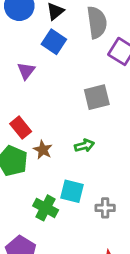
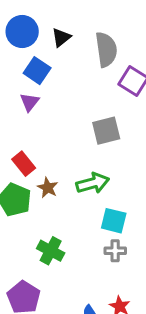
blue square: (54, 42) -> (37, 71), moved
green arrow: (84, 146) -> (93, 183), size x1.5
cyan square: (72, 191) -> (114, 221), moved

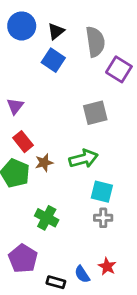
blue square: (37, 71) -> (53, 60), moved
purple triangle: (30, 102) -> (15, 106), moved
brown star: (48, 188) -> (44, 163), turned 30

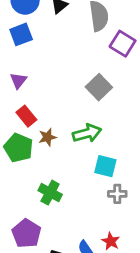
blue square: (53, 60) -> (21, 34), moved, turned 35
gray square: (95, 113) -> (99, 87), turned -30
gray cross: (103, 218) -> (117, 194), moved

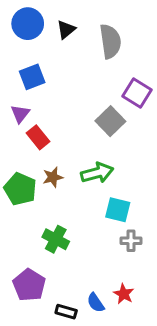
blue square: (21, 34) -> (32, 77), moved
purple square: (123, 44) -> (137, 93), moved
red rectangle: (26, 116) -> (38, 137), moved

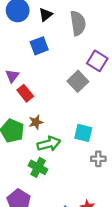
blue square: (32, 77) -> (39, 46), moved
green arrow: (97, 173) -> (49, 144), moved
cyan square: (118, 210) -> (83, 133), moved
gray cross: (131, 241) -> (98, 159), moved

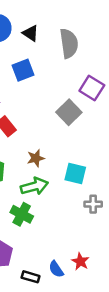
black triangle: (46, 15) -> (31, 33), turned -48
brown star: (36, 122) -> (36, 158), moved

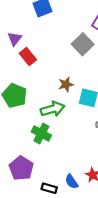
brown star: (36, 158) -> (66, 84), moved

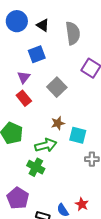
purple triangle: (15, 39) -> (24, 77), moved
gray square: (83, 44) -> (57, 87), moved

